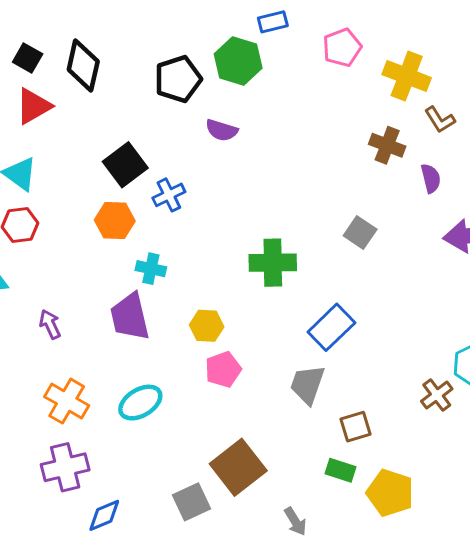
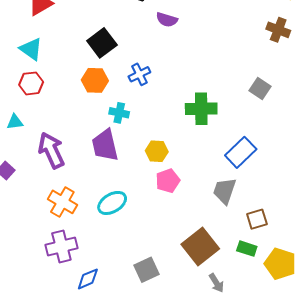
blue cross: (169, 195) -> (139, 74), moved
purple arrow: (50, 324) -> (51, 150), size x1.8
brown square: (238, 467) -> (200, 247), moved

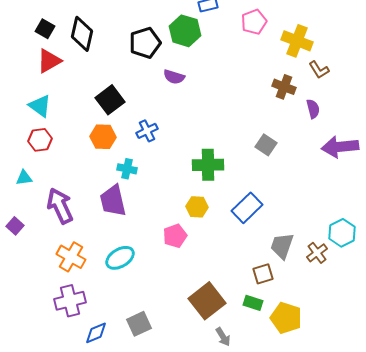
yellow hexagon: (157, 151) -> (197, 207), moved
gray trapezoid: (225, 191) -> (282, 246), moved
gray square: (147, 270) -> (139, 324), moved

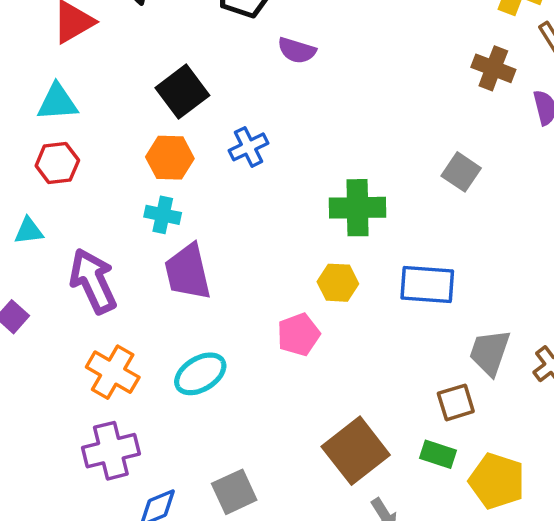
cyan triangle: (40, 106) -> (57, 102), turned -40
cyan cross: (127, 169) -> (163, 215), moved
blue rectangle: (247, 208) -> (427, 285), turned 48

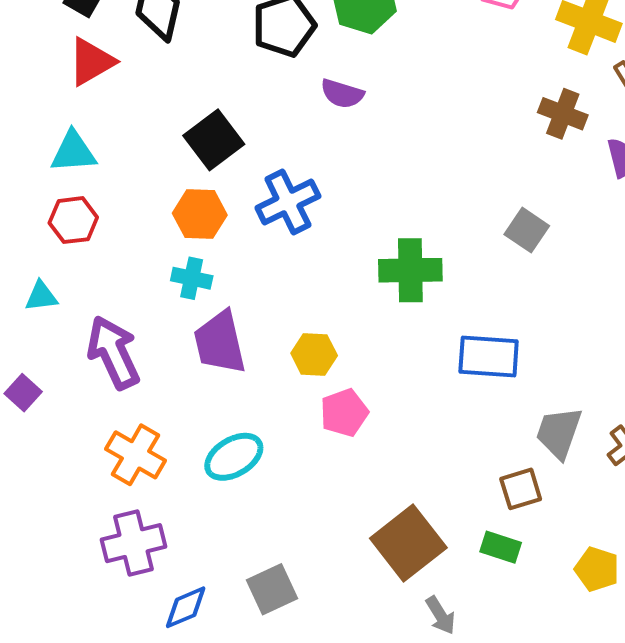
blue cross: (248, 147) -> (288, 202), size x1.4
yellow hexagon: (338, 283) -> (314, 354), moved
yellow pentagon: (497, 481) -> (597, 569), moved, size x0.7

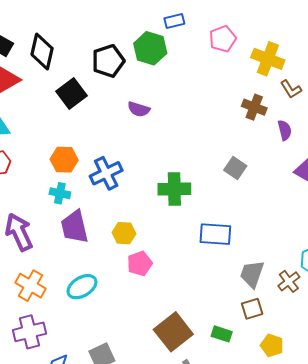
purple semicircle: (342, 94) -> (139, 109), moved
black square: (214, 140) -> (71, 93), moved
blue cross: (288, 202) -> (106, 173), moved
brown square: (521, 489) -> (252, 309), moved

